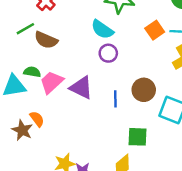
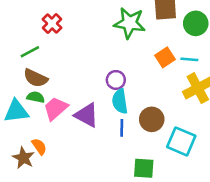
cyan semicircle: (102, 29) -> (120, 101), moved, turned 45
brown semicircle: (46, 40) -> (36, 78), moved

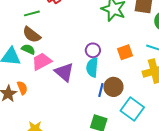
orange square: (165, 57) -> (125, 52), moved
blue line: (122, 128) -> (101, 90), moved

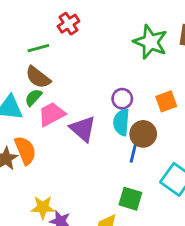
green semicircle: (28, 49) -> (33, 97), turned -72
brown circle: (113, 87) -> (143, 134), moved
orange semicircle: (22, 88) -> (25, 150), size x1.5

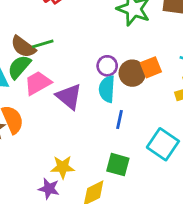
green line: (38, 48) -> (43, 44), moved
green semicircle: (33, 97) -> (19, 67), size x1.4
brown circle: (143, 134) -> (132, 73), moved
yellow star: (43, 207) -> (63, 167), moved

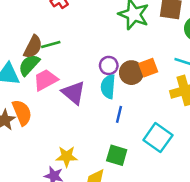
brown semicircle: (23, 47) -> (33, 47), turned -100

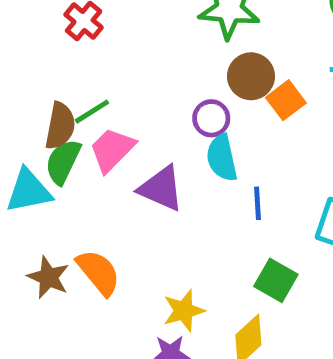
brown circle: (131, 73) -> (251, 76), moved
pink trapezoid: (46, 80) -> (112, 150), moved
orange semicircle: (22, 113) -> (98, 272), moved
green square: (117, 155) -> (276, 280), turned 30

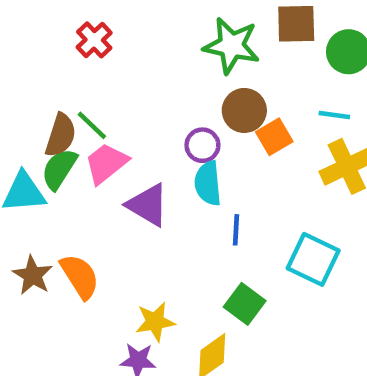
green line: (92, 112) -> (92, 125), turned 69

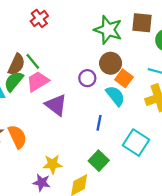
orange square: (274, 137) -> (124, 78), turned -30
cyan semicircle: (208, 183) -> (115, 96), moved, turned 140

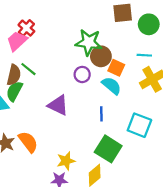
green star: (108, 30) -> (89, 42), moved
pink trapezoid: (38, 81) -> (17, 41), moved
green square: (99, 161) -> (108, 149), size x1.4

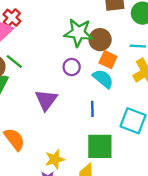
brown circle: (101, 56) -> (100, 40), moved
purple triangle: (58, 105) -> (46, 100), turned 40
green square: (108, 149) -> (100, 146), turned -32

